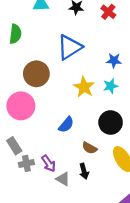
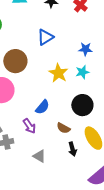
blue triangle: (70, 47) -> (45, 37), size x0.7
purple arrow: (49, 163) -> (29, 126), moved
black arrow: (84, 171) -> (72, 149), moved

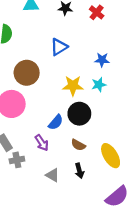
yellow star: (58, 73) -> (73, 86), turned -30
black circle: (82, 105) -> (79, 114), moved
black arrow: (72, 149) -> (79, 171), moved

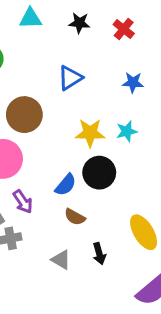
blue star: (102, 60) -> (133, 82), moved
purple arrow: (42, 143) -> (23, 202), moved
brown semicircle: (78, 145) -> (75, 217), moved

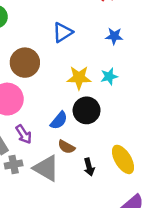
black arrow: (99, 254) -> (89, 167), moved
gray triangle: (61, 260) -> (46, 168), moved, size x1.6

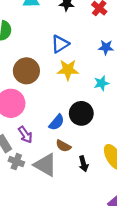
yellow star: (79, 78) -> (68, 70), moved
gray cross: (14, 164) -> (16, 162), turned 32

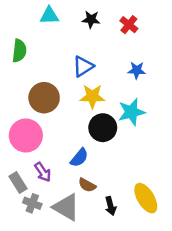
cyan star: (101, 83) -> (131, 112), size x1.5
black circle: (81, 113) -> (103, 128), moved

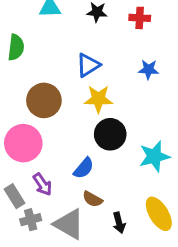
red cross: (129, 25) -> (140, 18), turned -36
cyan star: (131, 112) -> (154, 156), moved
gray cross: (32, 203) -> (31, 220), turned -36

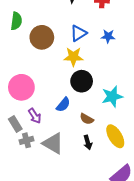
blue triangle: (88, 65) -> (79, 33), moved
brown circle: (44, 100) -> (42, 37), moved
brown semicircle: (93, 199) -> (87, 119), moved

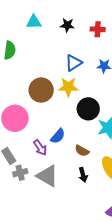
brown circle: (42, 37) -> (41, 90), moved
black circle: (82, 81) -> (88, 109), moved
purple arrow: (35, 116) -> (40, 148), moved

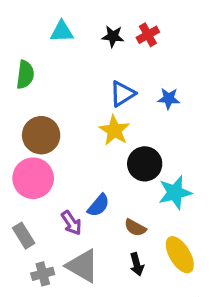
red cross: (98, 29) -> (148, 35), moved, turned -32
yellow star: (68, 87) -> (114, 130), turned 30
brown circle: (41, 90) -> (41, 135), moved
gray cross: (20, 173) -> (43, 274), moved

